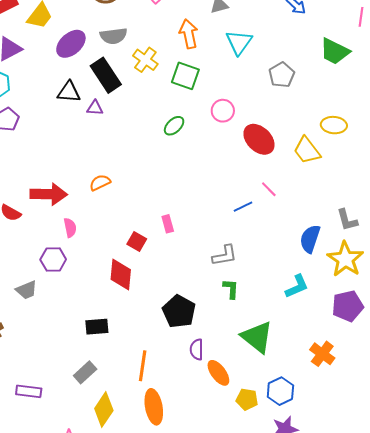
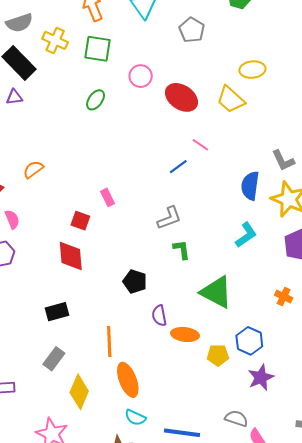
black pentagon: (179, 311) -> (135, 281), size x0.7
orange cross: (322, 354) -> (284, 297), size x0.7
orange ellipse: (218, 373) -> (185, 334), turned -36

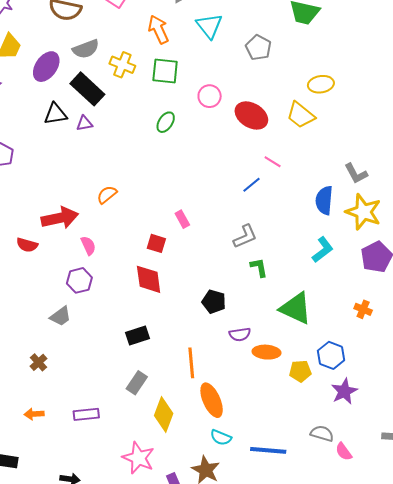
purple semicircle: (159, 316) -> (240, 334), turned -85

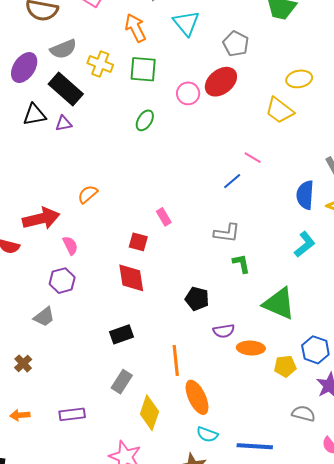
red ellipse: (251, 115) -> (221, 82), moved, turned -68
gray L-shape: (245, 237) -> (227, 233), turned 32
gray semicircle: (322, 433) -> (303, 414), moved

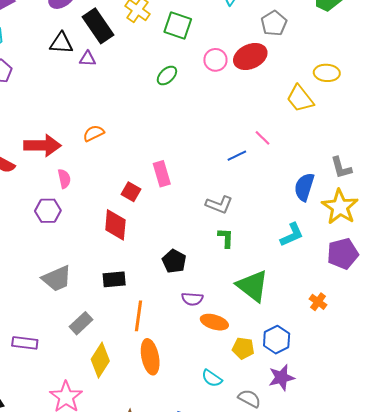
pink rectangle: (164, 217) -> (162, 174), size x1.4
gray trapezoid: (44, 317) -> (57, 279), moved, size x1.4
black rectangle: (122, 334) -> (114, 279), moved
cyan semicircle: (207, 434) -> (212, 378), moved

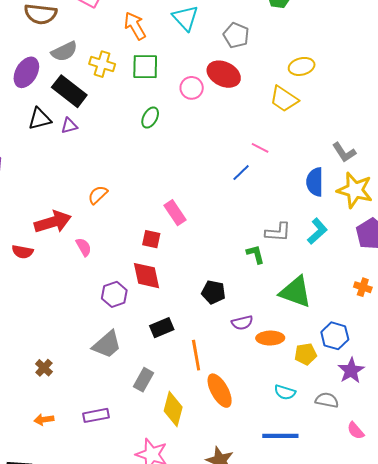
red ellipse: (250, 57) -> (224, 74), turned 68
gray L-shape: (219, 205) -> (278, 232), moved
purple hexagon: (48, 211) -> (114, 294), moved

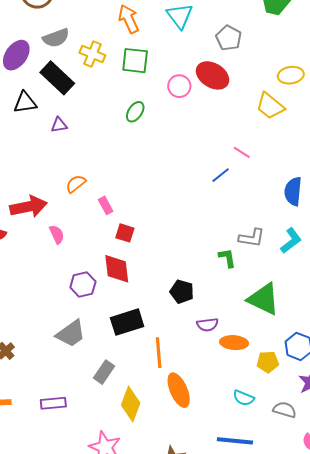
purple triangle: (69, 126) -> (59, 125), moved
pink rectangle: (175, 213) -> (106, 205), moved, size x0.7
black rectangle: (162, 328) -> (127, 322), size x1.4

